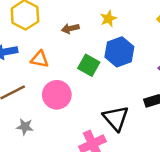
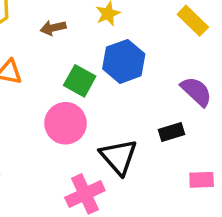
pink circle: (57, 95) -> (66, 123), moved

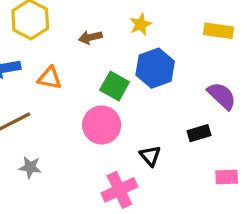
yellow rectangle: (193, 21) -> (218, 31), turned -36
black triangle: (119, 157) -> (150, 156), size x0.6

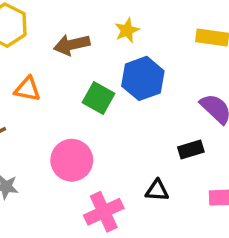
brown arrow: (90, 37) -> (72, 45), size x1.4
pink circle: (102, 125) -> (72, 160), moved
black triangle: (150, 156) -> (157, 190), moved, turned -45

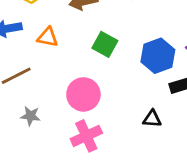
blue hexagon: (143, 78) -> (158, 56), moved
pink cross: (104, 212) -> (86, 136), moved

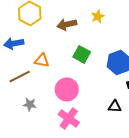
orange triangle: (48, 37) -> (42, 60), moved
pink cross: (86, 136) -> (69, 118), turned -30

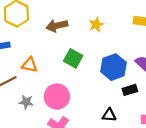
yellow star: (98, 16) -> (96, 25), moved
gray star: (30, 104) -> (26, 102), moved

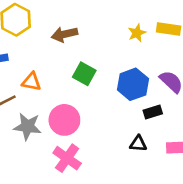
yellow star: (96, 25) -> (137, 33), moved
gray star: (26, 102) -> (28, 127), size x1.5
black triangle: (109, 115) -> (138, 144), moved

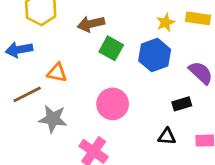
green square: (84, 74) -> (111, 48), moved
blue hexagon: (133, 84) -> (155, 55), moved
pink circle: (64, 120) -> (113, 104), moved

